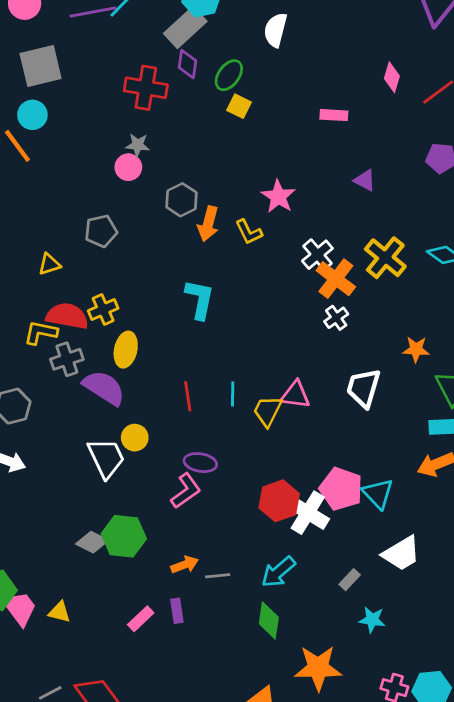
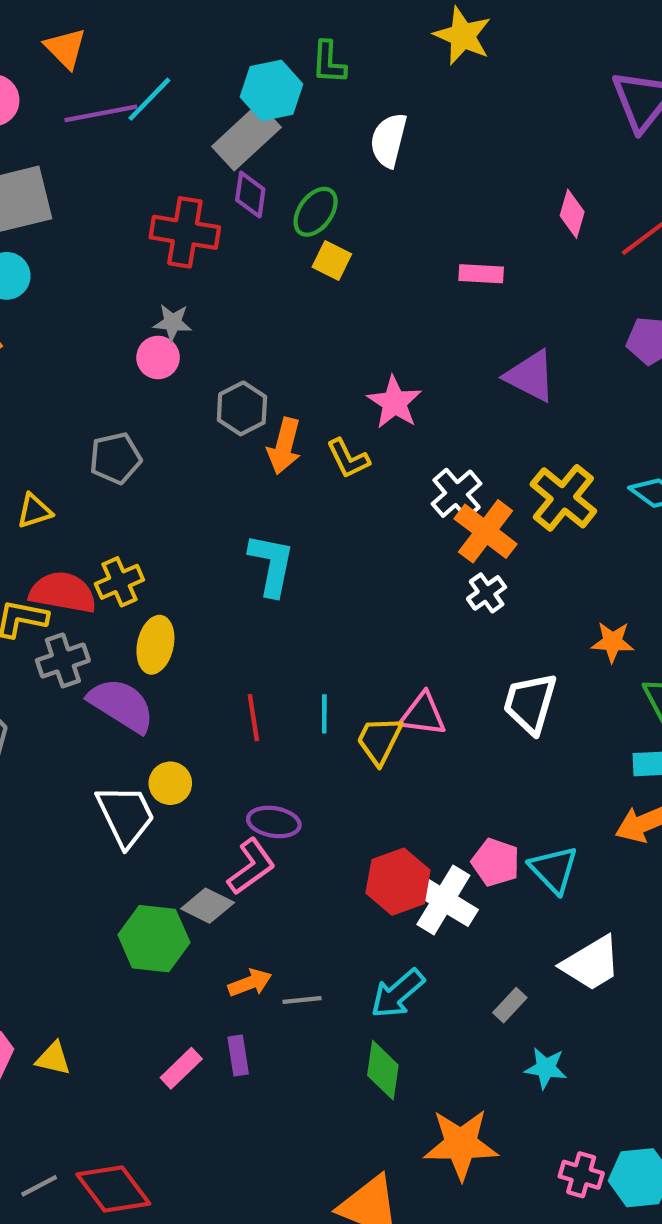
purple triangle: (365, 180) -> (530, 376), size x1.5
pink pentagon: (341, 489) -> (496, 862), size x0.7
gray diamond: (92, 542) -> (208, 906), moved

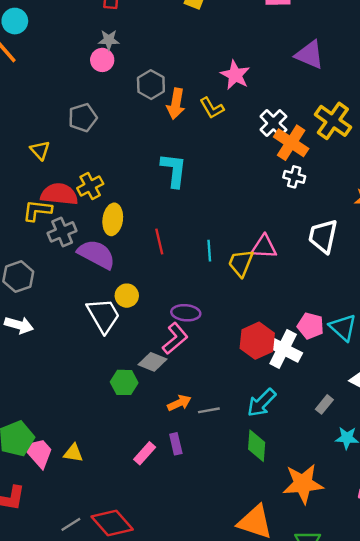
yellow triangle: (34, 511) -> (40, 150), turned -50
white cross: (487, 593) -> (294, 177), turned -35
red line: (253, 718) -> (159, 241), moved
green hexagon: (154, 939) -> (124, 382), size x0.7

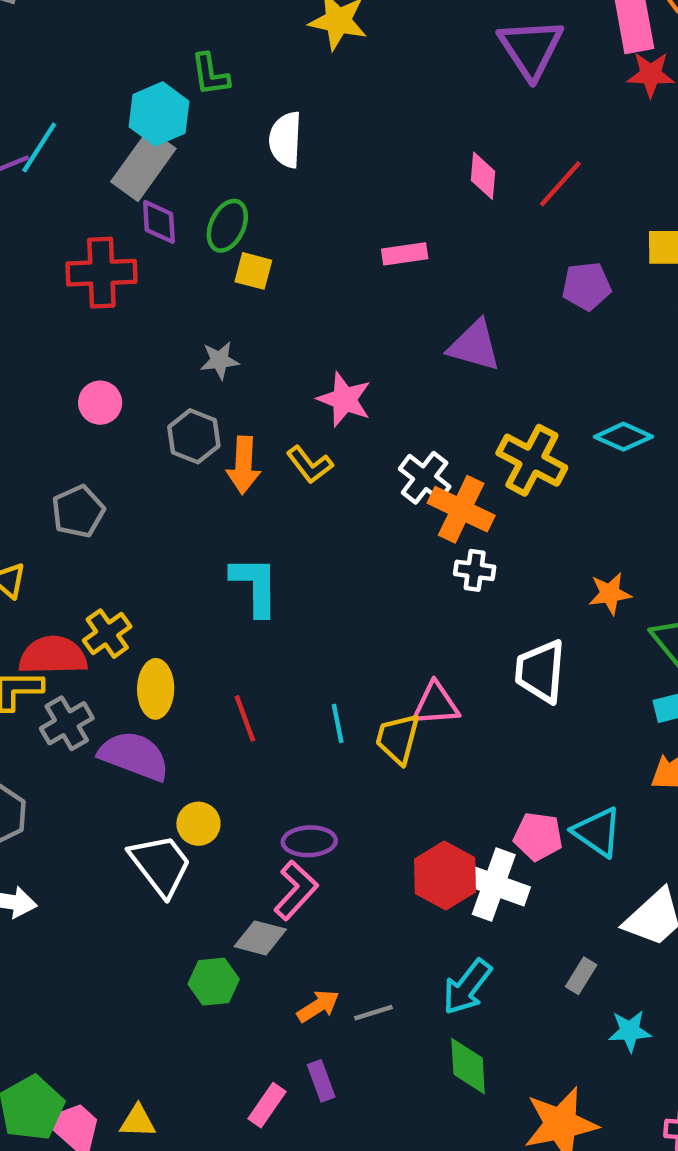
gray star: (109, 40) -> (220, 360), moved

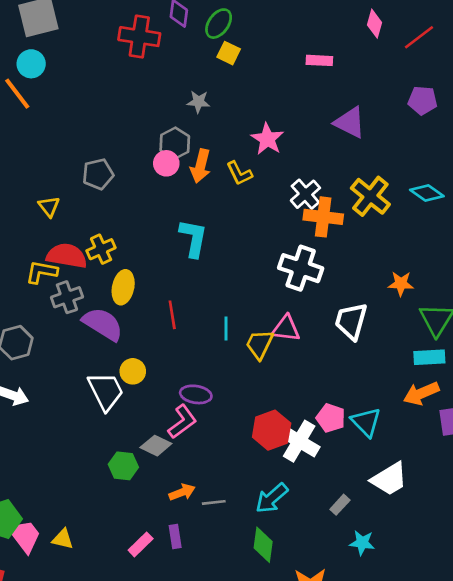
pink circle: (100, 403) -> (166, 163), moved
orange cross: (461, 509) -> (323, 217), turned -30
white cross: (475, 570) -> (301, 268), moved, size x1.8

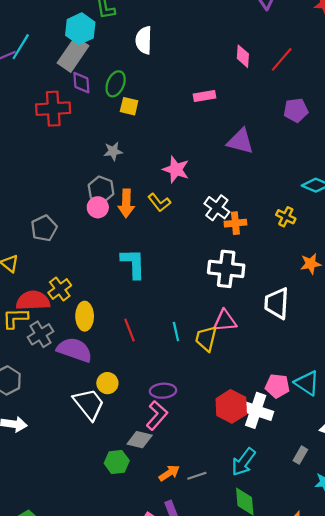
yellow cross: (370, 196) -> (286, 217), moved, size x0.6
orange cross: (323, 217) -> (235, 223), size x0.7

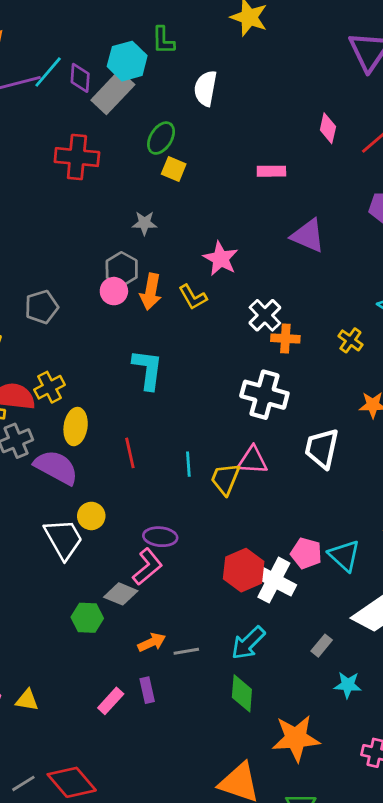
purple diamond: (81, 83) -> (80, 78), moved

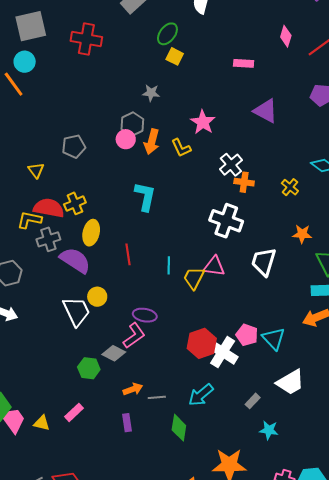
red cross: (77, 157) -> (86, 39), moved
green diamond: (242, 693) -> (179, 428), moved
pink rectangle: (111, 701) -> (74, 412), moved

